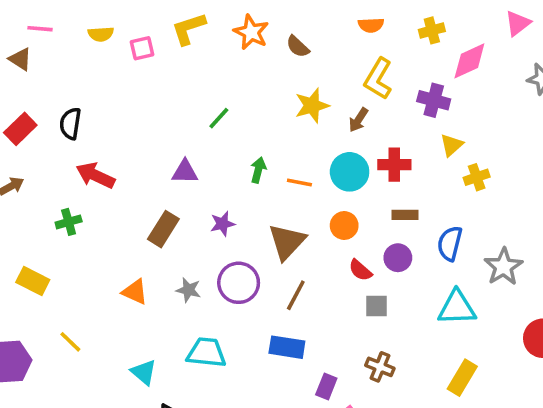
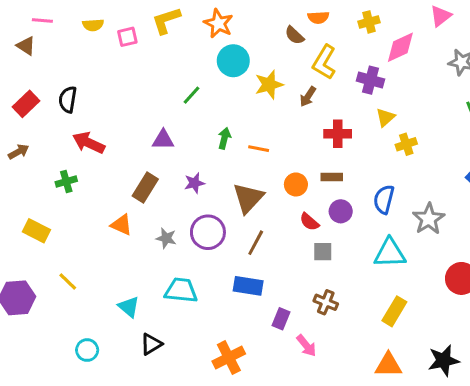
brown semicircle: (298, 47) -> (294, 35), moved
cyan circle: (350, 172) -> (233, 61), moved
brown rectangle: (405, 215) -> (332, 177), moved
orange triangle: (135, 292) -> (121, 225), moved

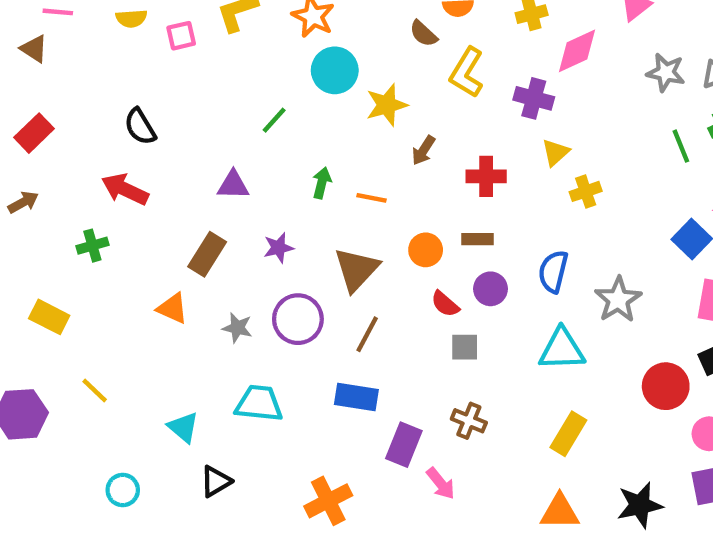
brown arrow: (308, 97) -> (423, 150), moved
black semicircle: (68, 99) -> (140, 127), moved, turned -40
purple rectangle: (281, 319) -> (404, 445), size x1.4

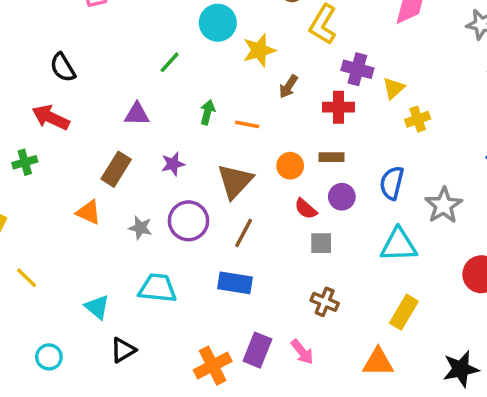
purple cross: (534, 98) -> (357, 69), moved
purple rectangle: (404, 445) -> (257, 350), moved
orange triangle: (560, 512) -> (378, 362), moved

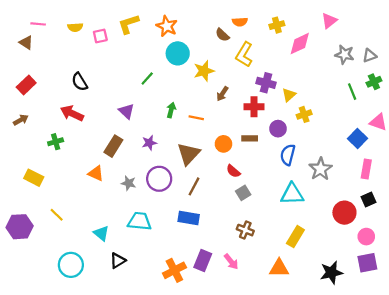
purple triangle: (137, 114) -> (126, 111), turned 42
purple circle: (342, 197) -> (278, 129), moved
gray square: (321, 243) -> (243, 193), turned -32
cyan circle: (49, 357) -> (71, 265), size x1.5

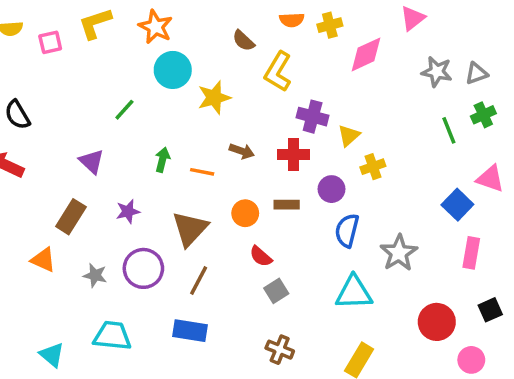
orange semicircle: (240, 22) -> (292, 20), moved
brown arrow: (222, 94) -> (242, 151), moved, turned -104
black square: (368, 199) -> (490, 310), moved

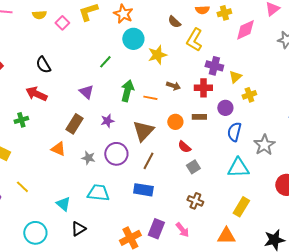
pink square: (50, 42) -> (62, 23), turned -32
green arrow: (162, 160) -> (127, 91), size x1.5

